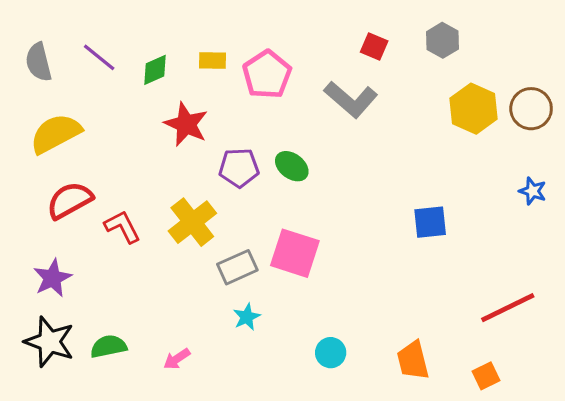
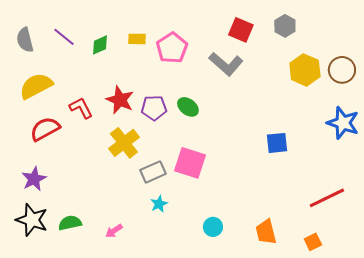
red square: (374, 47) -> (241, 30), size x1.4
red star: (186, 124) -> (120, 100), moved
blue star: (533, 191) -> (343, 123), size x1.8
red L-shape: (122, 227) -> (81, 108), moved

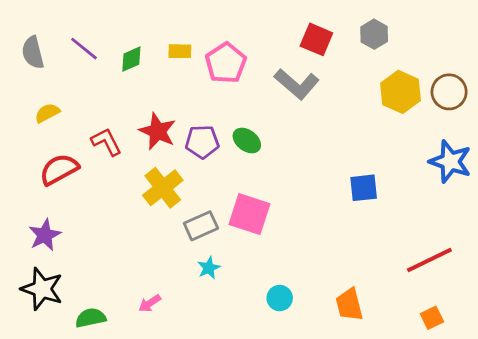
yellow semicircle: (36, 86) -> (47, 113), size x0.6
green semicircle: (70, 223) -> (91, 318), moved
orange square: (313, 242) -> (432, 318), moved

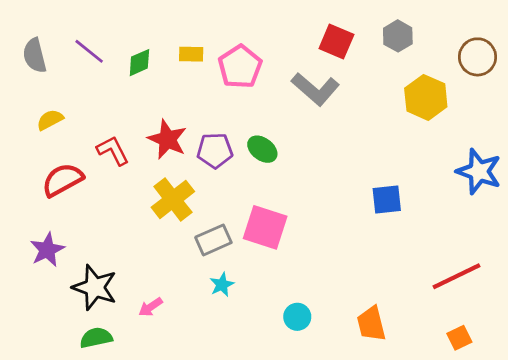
brown circle: (449, 92) -> (477, 57), moved
black star: (42, 289) -> (95, 287), moved
pink arrow: (150, 303) -> (151, 307), moved

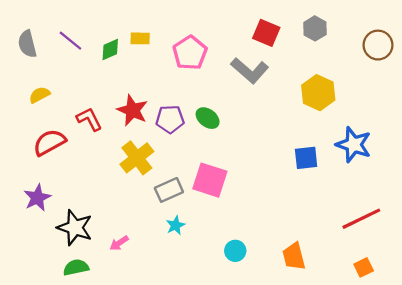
yellow rectangle: (191, 54) -> (140, 38), moved
yellow hexagon: (426, 97) -> (318, 93), moved
blue star: (479, 171) -> (354, 145), moved

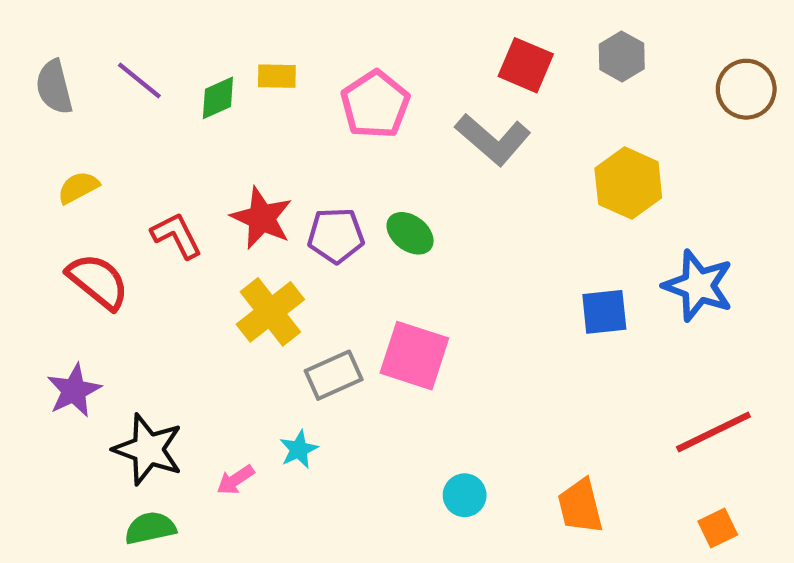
red semicircle: (49, 142) -> (98, 281), turned 68
cyan star: (176, 225) -> (299, 449), moved

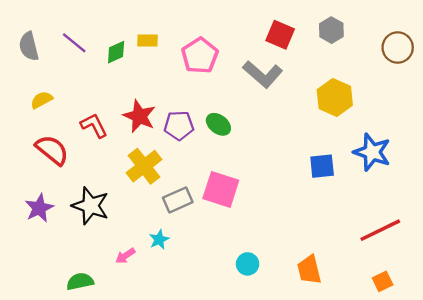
black star: (148, 449) -> (90, 206), moved

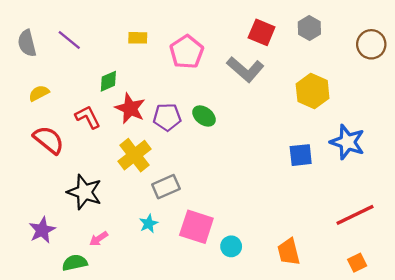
green diamond: (116, 52) -> (108, 81), moved
pink square: (221, 189) -> (196, 227), moved
purple star: (39, 208) -> (42, 230), moved
pink arrow: (125, 256) -> (99, 239), moved

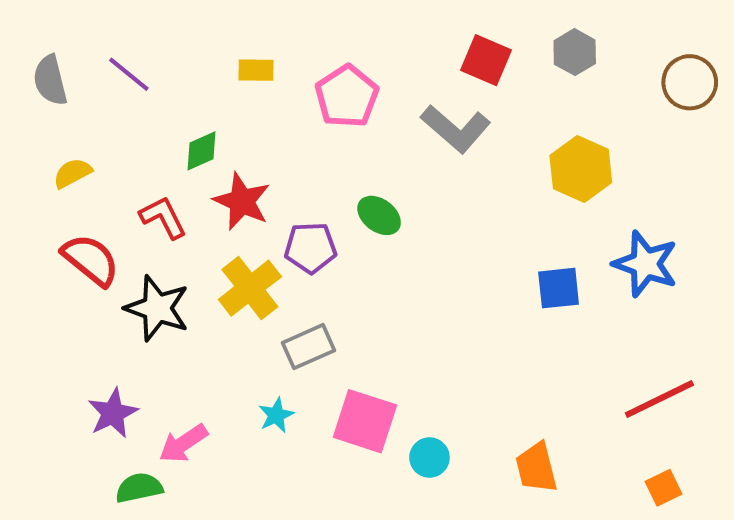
purple pentagon: (167, 117) -> (310, 248), moved
black star: (84, 192) -> (157, 308), moved
purple star: (42, 230) -> (113, 413), moved
pink arrow: (99, 239) -> (183, 443), size x1.4

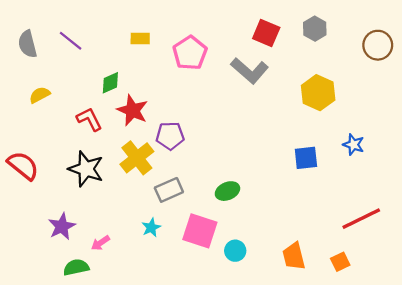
green ellipse: (379, 215) -> (227, 191), moved, turned -60
red semicircle: (91, 260) -> (23, 166), moved
blue star: (645, 264) -> (353, 145), size x0.6
pink arrow: (183, 443) -> (100, 243), size x0.7
orange square: (663, 488) -> (340, 262), moved

